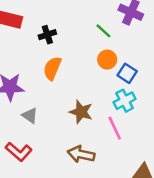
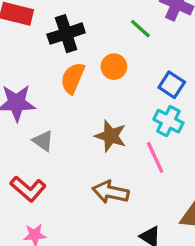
black cross: (47, 35) -> (66, 34), size x1.5
orange circle: (107, 60) -> (114, 67), moved
cyan cross: (125, 101) -> (168, 121), turned -35

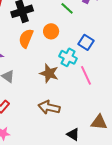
cyan cross: (168, 121) -> (68, 57), moved
pink line: (155, 157) -> (86, 75), moved

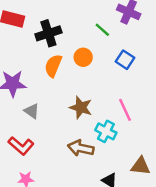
blue square: (86, 42) -> (125, 60), moved
cyan cross: (68, 57) -> (106, 131), moved

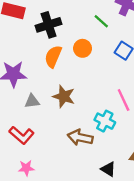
brown star: (81, 107) -> (64, 96), moved
gray triangle: (32, 111) -> (32, 101), turned -42

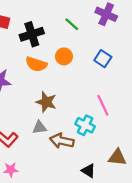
green line: (101, 21) -> (72, 24), moved
orange semicircle: (53, 57) -> (36, 64), turned -95
gray triangle: (32, 101) -> (40, 127), moved

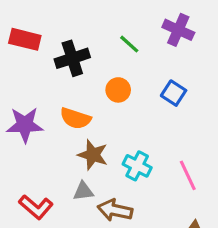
orange semicircle: (36, 64) -> (75, 118), moved
pink line: (103, 105) -> (188, 175), moved
cyan cross: (85, 125) -> (137, 166), moved

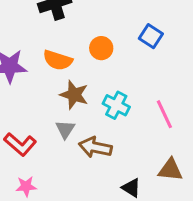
orange circle: (118, 90) -> (101, 48), moved
gray triangle: (83, 191) -> (65, 129), turned -50

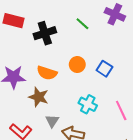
blue square: (151, 36) -> (104, 69), moved
brown star: (74, 95) -> (39, 97), moved

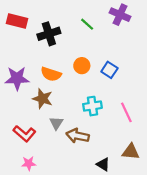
cyan cross: (88, 104) -> (92, 106), turned -36

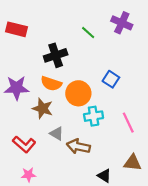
black cross: (49, 34) -> (56, 55), moved
orange circle: (82, 66) -> (78, 93), moved, size x1.5
gray triangle: (56, 123) -> (57, 133), turned -32

